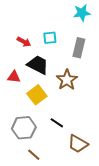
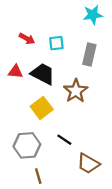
red arrow: (24, 42) -> (27, 39), moved
red triangle: (14, 77) -> (16, 72), moved
brown line: (34, 155) -> (38, 176), turned 32

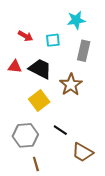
cyan star: (93, 15) -> (76, 20), moved

